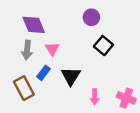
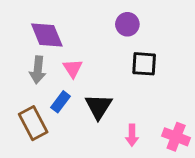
black square: (103, 46) -> (144, 64), turned -36

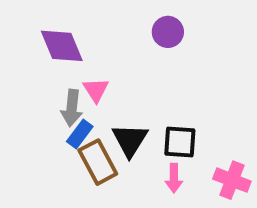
black square: (144, 64) -> (180, 142), moved
gray arrow: (38, 70) -> (72, 108), moved
brown rectangle: (33, 123) -> (98, 162), moved

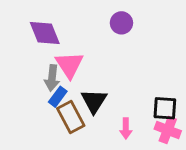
pink triangle: (96, 90) -> (69, 65), size x1.5
black square: (180, 142) -> (165, 108), moved

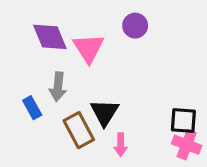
pink triangle: (69, 65) -> (88, 48), moved
blue rectangle: (58, 97) -> (32, 108), moved, turned -66
pink arrow: (126, 129) -> (121, 145), moved

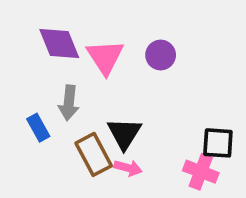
purple circle: (135, 26) -> (161, 55), moved
pink arrow: (121, 145) -> (128, 168), moved, turned -75
pink cross: (187, 145) -> (201, 172), moved

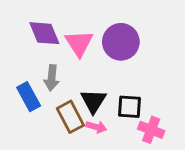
purple circle: (161, 55) -> (121, 42), size x1.6
blue rectangle: (38, 128) -> (29, 97), size x1.4
black square: (218, 143) -> (130, 107), moved

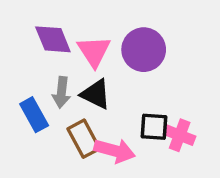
black triangle: (93, 101) -> (96, 94), moved, turned -36
pink arrow: (96, 127) -> (115, 151), size x1.6
pink cross: (151, 130) -> (180, 135), moved

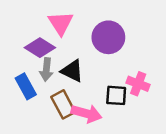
purple diamond: (53, 39) -> (40, 48), moved, turned -36
pink triangle: (94, 51) -> (61, 23), moved
pink cross: (180, 135) -> (138, 84), moved

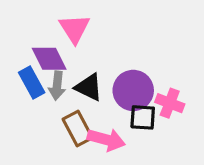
purple circle: (108, 37) -> (133, 90), moved
purple diamond: (40, 48) -> (49, 59), turned 32
blue rectangle: (26, 86) -> (32, 82), moved

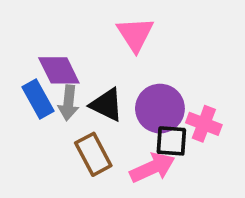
pink triangle: (74, 29) -> (135, 34), moved
pink arrow: (106, 140) -> (152, 168), moved, turned -39

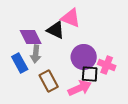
pink triangle: (135, 34) -> (71, 18), turned -35
blue rectangle: (38, 99) -> (20, 63), moved
black triangle: (107, 105) -> (56, 30), moved

